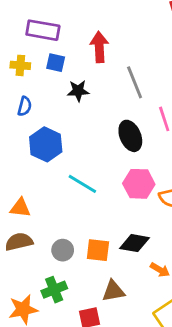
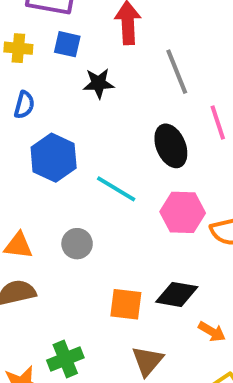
cyan line: (82, 184) -> (116, 189), moved
gray circle: (63, 250) -> (77, 244), moved
brown triangle: (113, 291) -> (147, 361), turned -40

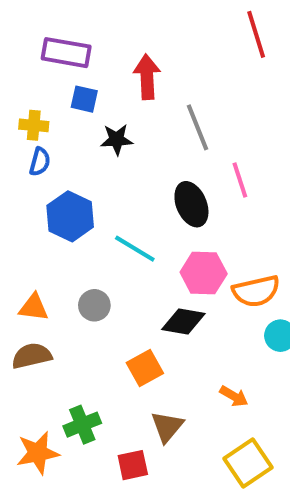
yellow cross: (18, 48) -> (34, 125), moved
black diamond: (177, 294) -> (183, 321), moved
orange square: (126, 304) -> (145, 368), turned -36

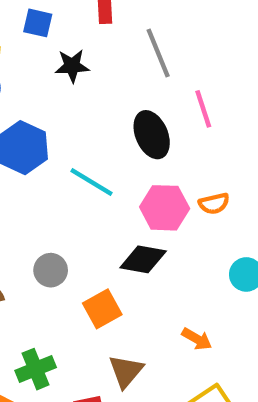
orange semicircle: (256, 291) -> (214, 203), moved, size x0.6
gray circle: (94, 305) -> (51, 270), moved

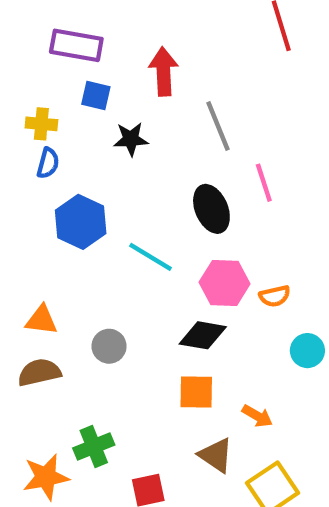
orange semicircle: (214, 203) -> (275, 296), moved
orange square: (102, 309) -> (196, 392), moved, turned 30
brown triangle: (126, 371) -> (216, 455), moved, turned -36

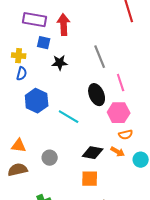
red arrow: (164, 72) -> (64, 25), moved
pink hexagon: (225, 283) -> (119, 113), moved
orange arrow: (257, 416) -> (118, 152), moved

